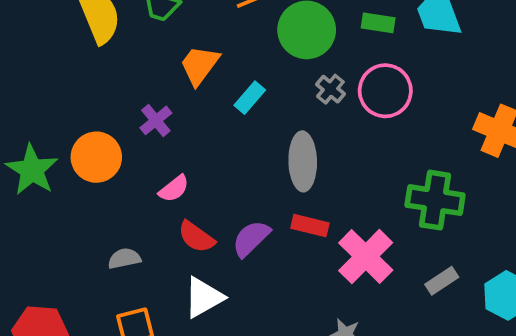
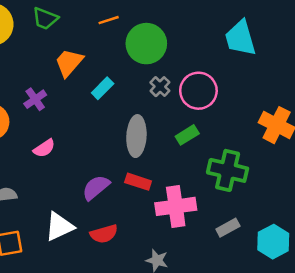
green rectangle: (378, 23) -> (187, 135), moved, turned -45
red semicircle: (196, 237) -> (104, 234), moved, turned -56
pink cross: (366, 257) -> (176, 206), turned 33

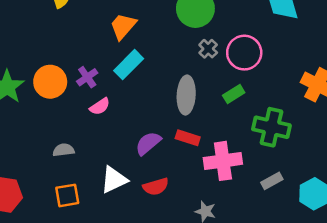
cyan rectangle: (103, 88) -> (129, 65), moved, size x1.4
purple cross: (35, 99) -> (87, 77), moved

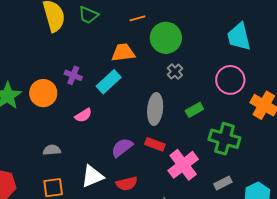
orange trapezoid: (123, 26) -> (123, 53), moved, turned 40
pink circle: (244, 53) -> (230, 80), moved
purple cross: (87, 77) -> (73, 75), moved, turned -36
pink cross: (223, 161) -> (183, 165), turned -32

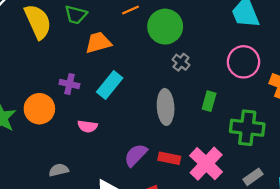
orange trapezoid: (123, 53) -> (98, 43), moved
green rectangle: (194, 110) -> (209, 101), turned -36
pink semicircle: (83, 115) -> (88, 126), turned 48
red rectangle: (155, 144) -> (169, 158), moved

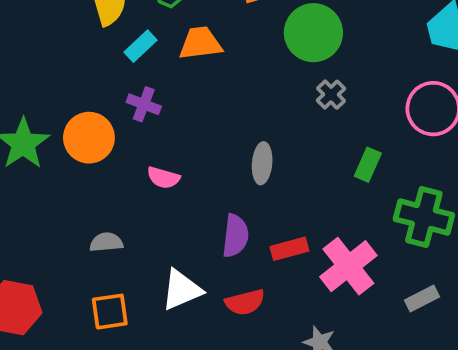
cyan rectangle: (110, 85) -> (141, 46), moved, size x0.7
gray ellipse: (166, 107) -> (262, 163), moved, size x0.7
purple semicircle: (136, 155) -> (235, 236), turned 135
red rectangle: (169, 158) -> (289, 249), turned -35

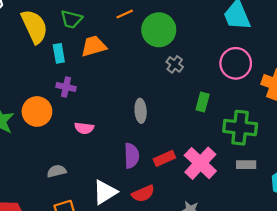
cyan rectangle: (141, 46) -> (59, 53), turned -48
gray rectangle: (422, 299) -> (246, 165), moved, turned 36

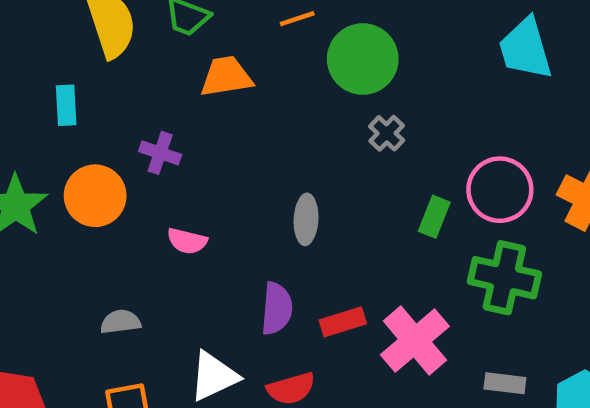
cyan rectangle: (59, 53) -> (66, 105), moved
pink circle: (236, 63) -> (500, 190), moved
gray rectangle: (246, 165) -> (505, 383), moved

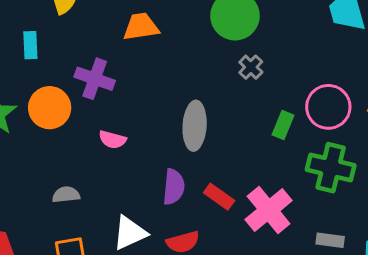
purple cross: (160, 153) -> (95, 79), size x1.4
gray ellipse: (306, 219) -> (195, 126), size x1.4
red rectangle: (343, 322) -> (219, 197), turned 52

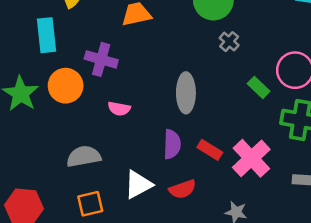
cyan rectangle: (30, 45) -> (46, 35), size x1.5
green rectangle: (283, 125) -> (259, 87), turned -65
gray semicircle: (66, 195) -> (84, 156), size x1.5

